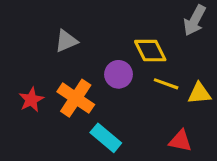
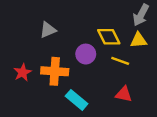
yellow triangle: (199, 93) -> (139, 40), moved
orange cross: (76, 98) -> (55, 71), turned -30
red triangle: (180, 141) -> (124, 94), moved

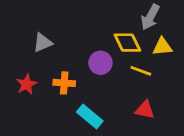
gray arrow: (141, 15) -> (150, 17), moved
gray triangle: (48, 30) -> (43, 43), moved
orange cross: (55, 71) -> (64, 83), size x0.7

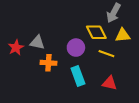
gray triangle: (43, 43) -> (37, 42), moved, turned 35
red star: (27, 84) -> (16, 48), moved
cyan rectangle: (90, 117) -> (78, 76), moved, turned 30

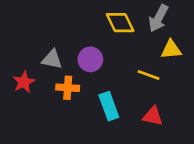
yellow diamond: (96, 32) -> (120, 23), moved
red star: (16, 48) -> (24, 82), moved
purple circle: (76, 48) -> (90, 59), moved

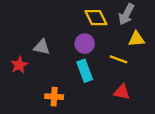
purple circle: (90, 59) -> (85, 44), moved
orange cross: (68, 88) -> (54, 97), moved
cyan rectangle: (109, 106) -> (85, 71), moved

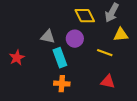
gray triangle: (42, 47) -> (48, 37), moved
cyan rectangle: (85, 71) -> (60, 58), moved
orange cross: (54, 97) -> (62, 84), moved

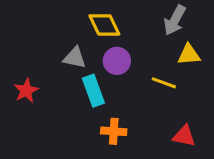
yellow diamond: (85, 16) -> (104, 25), moved
red triangle: (108, 82) -> (184, 136), moved
orange cross: (62, 84) -> (114, 131), moved

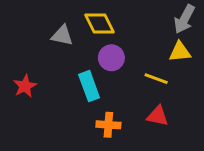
gray arrow: (175, 20) -> (184, 19), moved
gray triangle: (75, 58) -> (62, 35), moved
red triangle: (184, 136) -> (158, 116), moved

